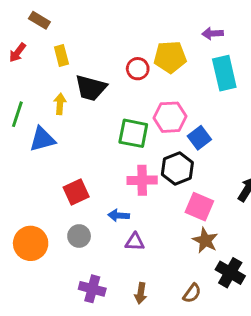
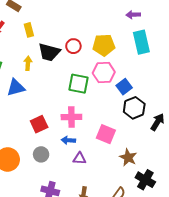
yellow pentagon: (170, 57) -> (104, 45), moved
red circle: (138, 69) -> (73, 46), moved
black hexagon: (177, 169) -> (134, 108), moved
pink cross: (142, 180) -> (71, 117), moved
pink square: (199, 207) -> (106, 134), moved

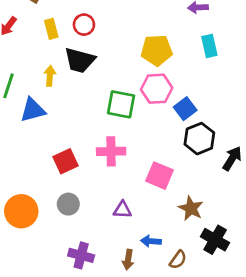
cyan rectangle: (141, 42) -> (209, 46), size x0.7
red circle: (73, 46) -> (84, 25), moved
blue arrow: (68, 140) -> (151, 241), moved

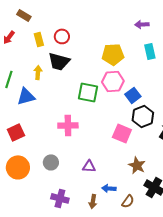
pink cross: (111, 151) -> (68, 125), moved
red square: (65, 161) -> (16, 132), moved
pink square: (159, 176) -> (122, 133), moved

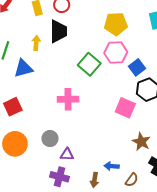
black trapezoid: (59, 61) -> (58, 31), turned -105
green square: (88, 92) -> (89, 64), turned 30
purple triangle: (89, 166) -> (67, 154), moved

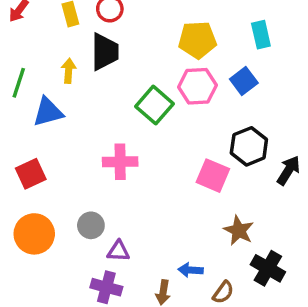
blue square: (137, 67) -> (244, 81), moved

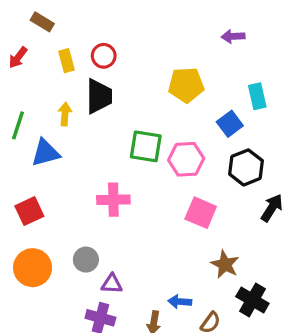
cyan rectangle: (261, 35) -> (257, 96), moved
pink hexagon: (197, 86) -> (186, 159), moved
green square: (154, 105) -> (146, 146), turned -32
black hexagon: (249, 146) -> (246, 167), moved

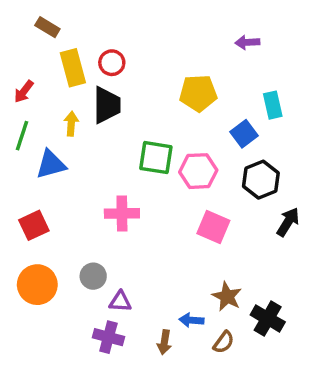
red arrow: (18, 57) -> (24, 91), moved
yellow rectangle: (67, 61) -> (73, 68), size x1.5
brown star: (225, 264) -> (227, 296), moved

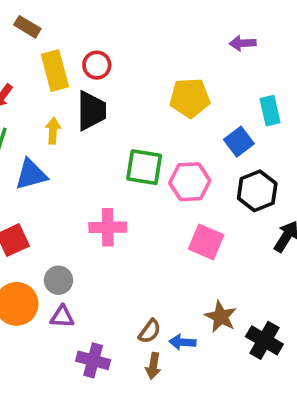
gray circle: (93, 276) -> (58, 280), moved
purple triangle: (120, 302) -> (62, 317), moved
brown semicircle: (224, 342) -> (150, 331), moved

